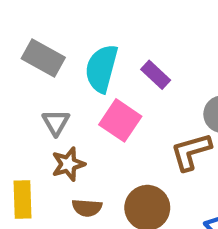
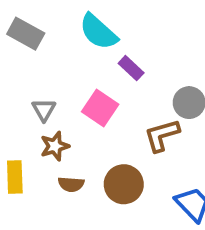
gray rectangle: (43, 58) -> (26, 34), moved
cyan semicircle: (102, 68) -> (98, 32), moved, turned -63

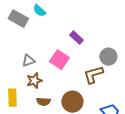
cyan semicircle: (98, 32) -> (39, 11), moved, size x0.6
gray triangle: (44, 110) -> (28, 61), turned 40

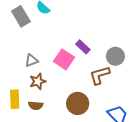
gray rectangle: (18, 19) -> (21, 16), turned 30
purple rectangle: (76, 38) -> (83, 47), moved
brown semicircle: (43, 102) -> (36, 106), moved

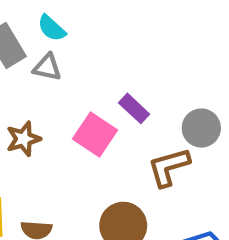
gray triangle: (31, 60) -> (47, 67), moved, turned 32
brown star: (38, 81) -> (23, 139), moved

